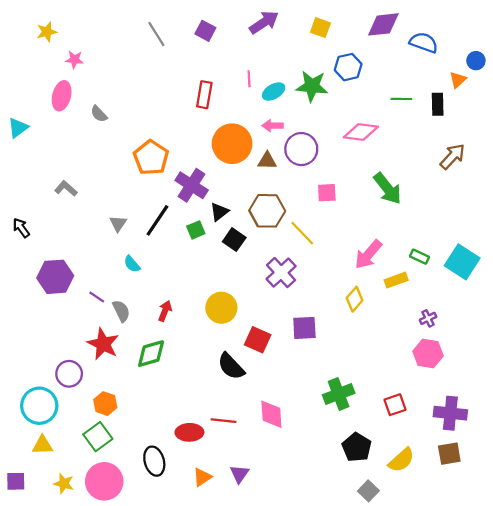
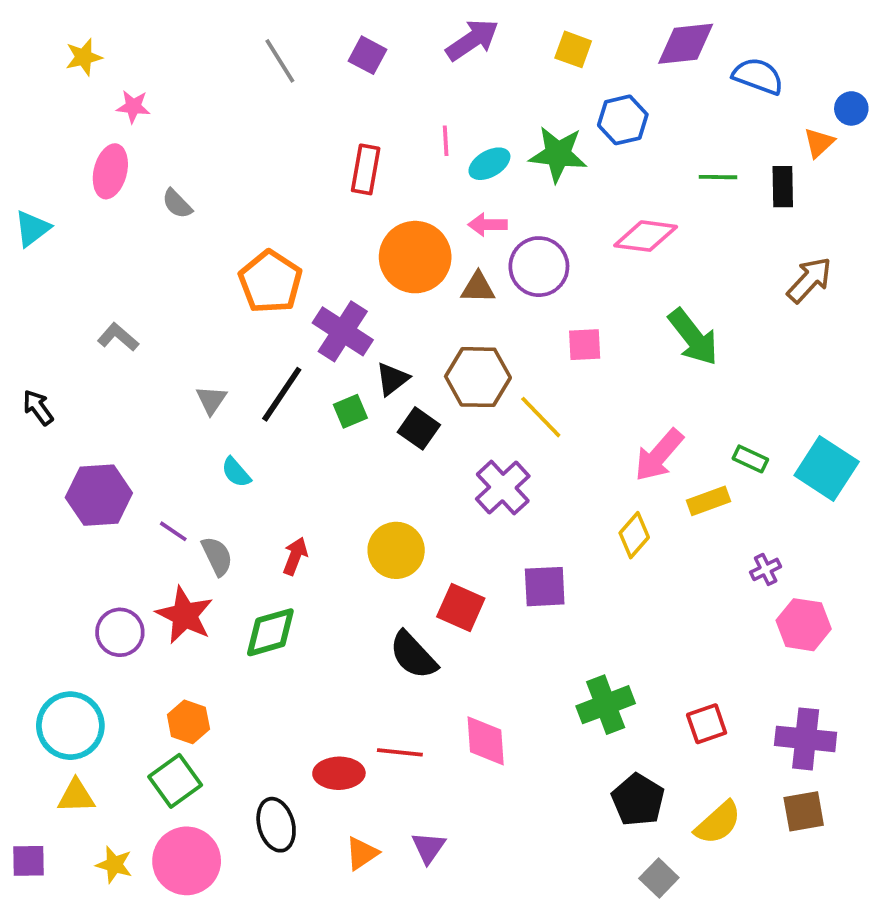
pink hexagon: (428, 354) -> (804, 625), moved
purple circle: (69, 374) -> (120, 632), moved

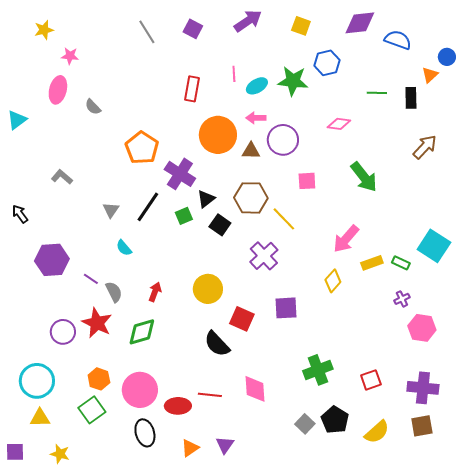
pink diamond: (646, 236) -> (339, 124), size x0.7
green rectangle: (750, 459) -> (401, 263), moved
pink circle: (187, 861) -> (140, 390), moved
gray square: (659, 878) -> (305, 424), moved

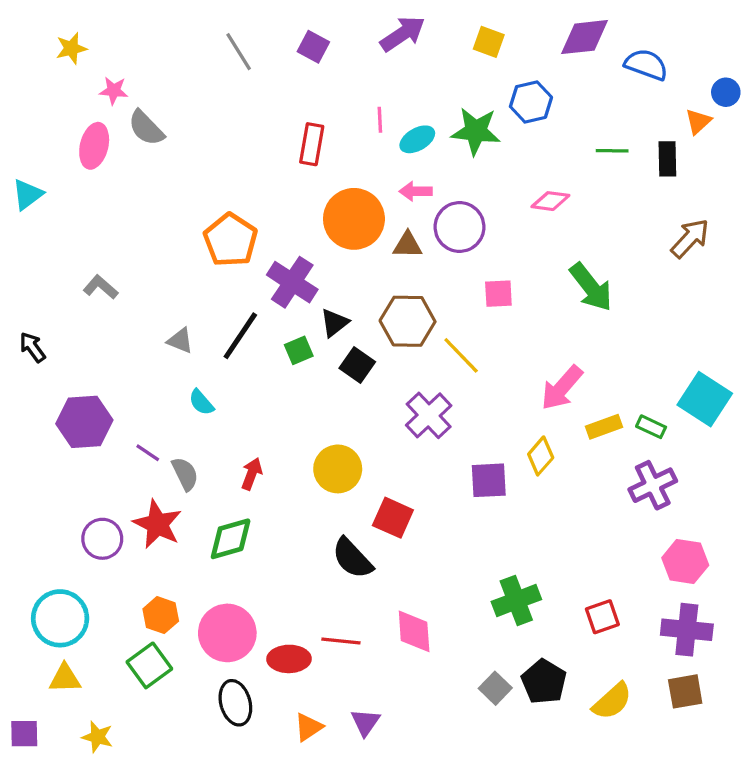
gray semicircle: (93, 107) -> (146, 128), moved, size x1.4
gray triangle: (111, 210) -> (180, 341), turned -42
purple cross: (402, 299) -> (653, 485), size x1.8
purple square: (286, 308) -> (489, 480), moved
pink hexagon: (422, 328) -> (685, 562), moved

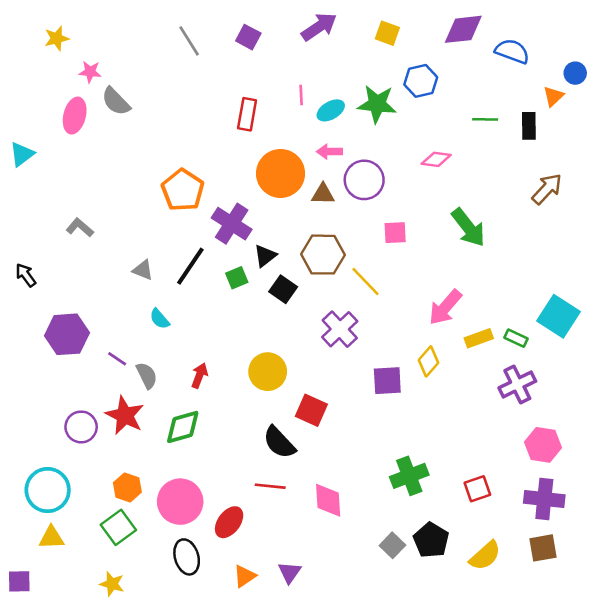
red line: (341, 641) -> (270, 486), moved
red ellipse: (289, 659) -> (229, 522), turned -52
yellow star: (97, 737) -> (112, 584), moved

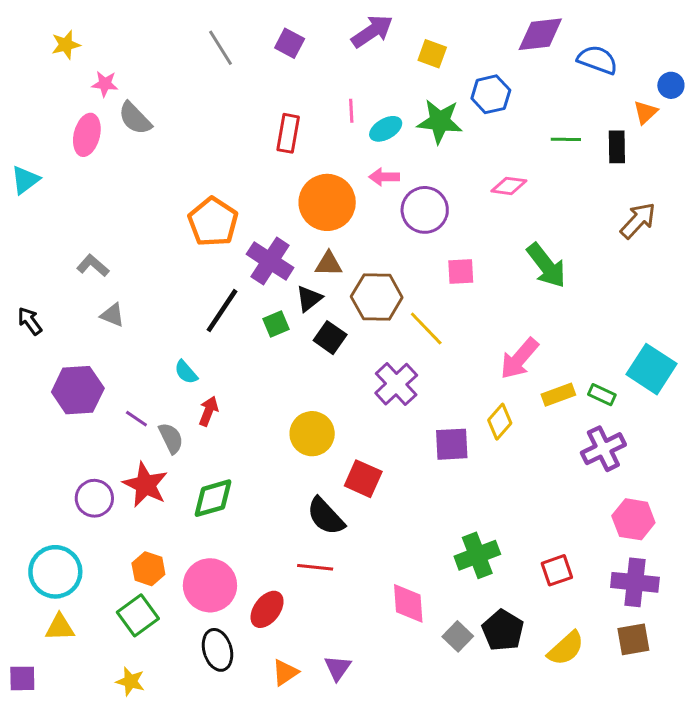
yellow square: (387, 33) -> (432, 54), moved
brown triangle: (323, 194) -> (329, 264), moved
gray triangle: (143, 270) -> (112, 315), moved
red arrow: (199, 375) -> (208, 411), moved
pink diamond: (328, 500) -> (408, 603), moved

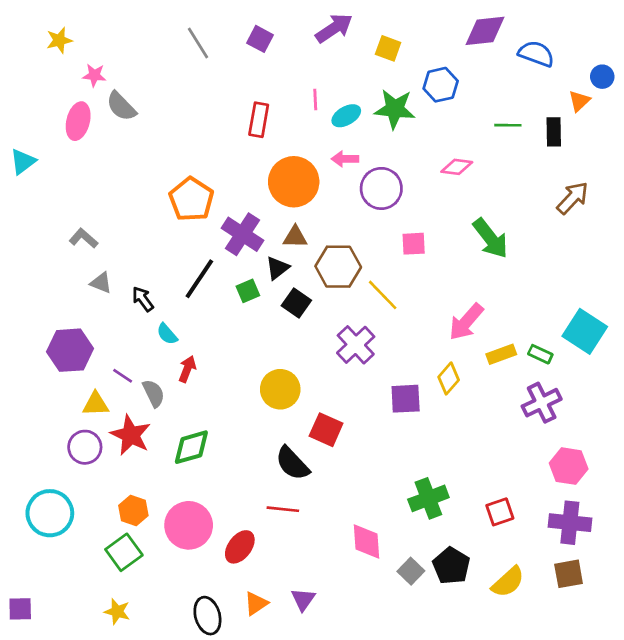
black arrow: (30, 321) -> (143, 299), moved
yellow triangle: (60, 627) -> (96, 404), moved
black ellipse: (217, 650) -> (207, 616), moved

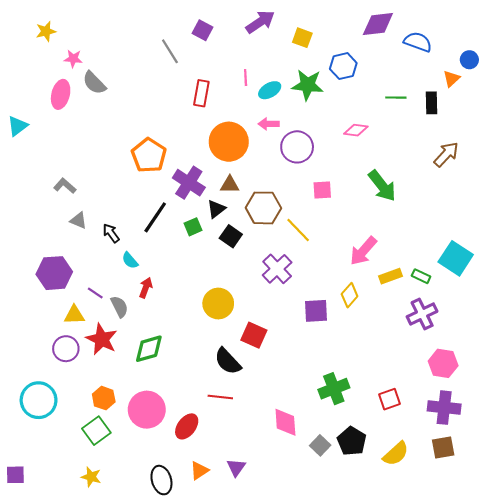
gray line: (198, 43) -> (170, 51), moved

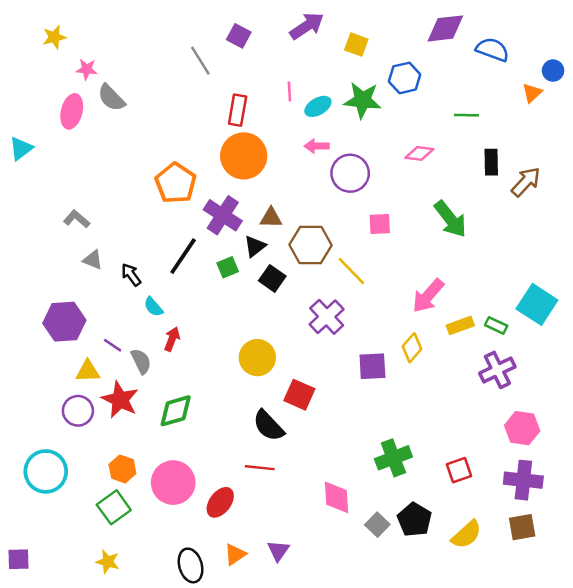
black rectangle: (432, 103) -> (491, 162), moved
orange circle: (229, 142) -> (244, 156), moved

